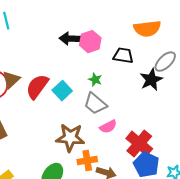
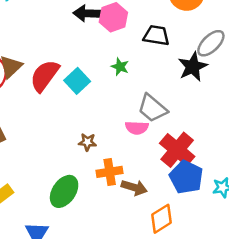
gray trapezoid: (95, 104) -> (152, 108), moved
pink semicircle: (108, 127) -> (137, 128), turned 30
brown star: (70, 138) -> (87, 142), size x0.5

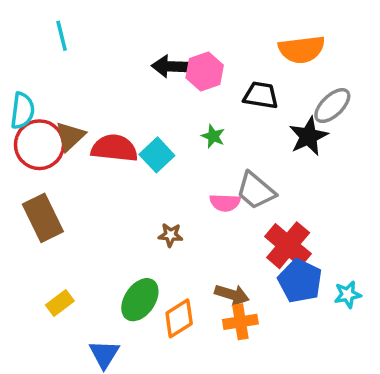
red semicircle: (45, 76) -> (114, 148), turned 60
pink semicircle: (137, 128) -> (225, 203), moved
orange cross: (110, 172) -> (240, 322), moved
orange diamond: (162, 219) -> (179, 318), moved

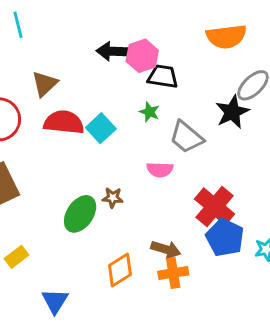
black trapezoid: (261, 95) -> (163, 76), moved
brown triangle: (70, 136) -> (45, 84), moved
gray trapezoid: (256, 191) -> (186, 137), moved
green ellipse: (140, 300) -> (80, 214), moved

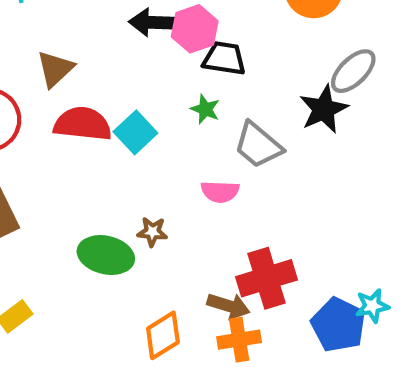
red cross: (215, 207) -> (267, 278), moved, turned 33
green ellipse: (80, 214) -> (106, 255), turned 69
blue pentagon: (225, 238) -> (338, 325), moved

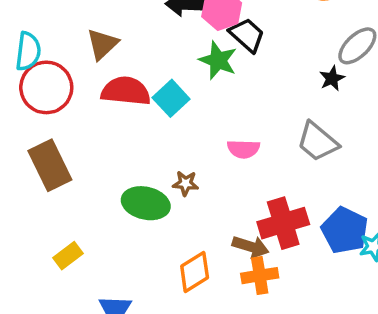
black trapezoid: (224, 58) -> (247, 35), turned 33
green star: (205, 109) -> (218, 60), moved, size x1.5
black star: (324, 109) -> (332, 78), size x0.6
gray trapezoid: (258, 145) -> (318, 142), moved
blue pentagon: (338, 325) -> (345, 230), moved

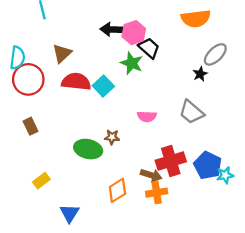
brown rectangle: (50, 165) -> (30, 126), size x0.6

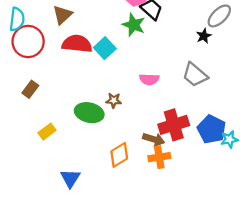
brown rectangle: (30, 126) -> (30, 89), turned 63
yellow rectangle: (41, 181) -> (47, 132), moved

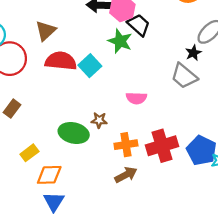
gray trapezoid: (195, 75) -> (184, 76), moved
brown arrow: (154, 139) -> (126, 175), moved, turned -45
orange diamond: (119, 155) -> (49, 175), moved, turned 30
orange cross: (159, 157) -> (126, 145), moved

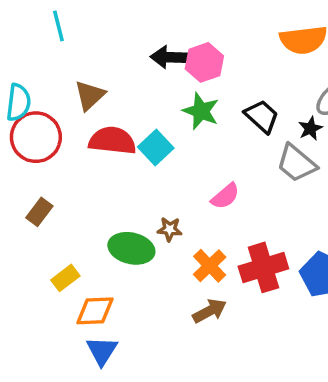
black trapezoid: (139, 25) -> (262, 116), moved
pink semicircle: (136, 98) -> (225, 196), turned -42
orange cross: (126, 145) -> (210, 266), turned -35

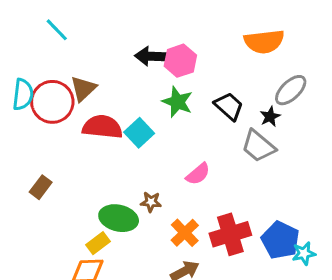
cyan line: (58, 26) -> (57, 30), turned -30
red circle: (36, 137) -> (52, 102), moved
yellow rectangle: (65, 278) -> (98, 243), moved

